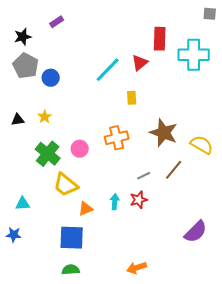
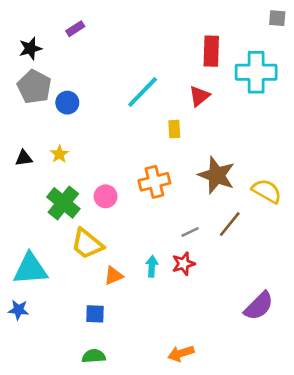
red triangle: (140, 63) -> (199, 96), moved
cyan triangle: (23, 204) -> (30, 269), size x1.8
blue square: (72, 238) -> (95, 314), size x0.6

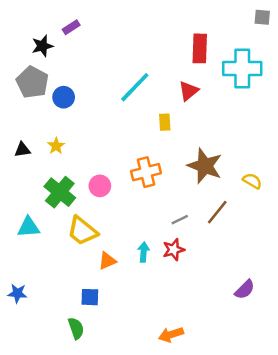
black star: (30, 48) -> (42, 46), moved
yellow semicircle: (267, 191) -> (252, 181), size x0.7
cyan triangle: (30, 269) -> (29, 227), moved, size x0.7
purple semicircle: (259, 306) -> (245, 290), size x0.7
green semicircle: (94, 356) -> (76, 328), moved, turned 75

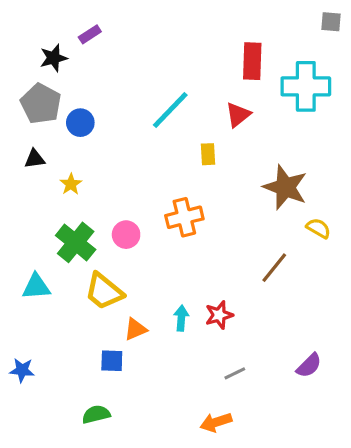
black triangle: (22, 150) -> (35, 159), moved
brown star: (205, 166) -> (285, 187), moved
gray line: (180, 220) -> (235, 373), moved
blue square: (90, 297) -> (112, 361), moved
green semicircle: (76, 328) -> (96, 414), turned -85

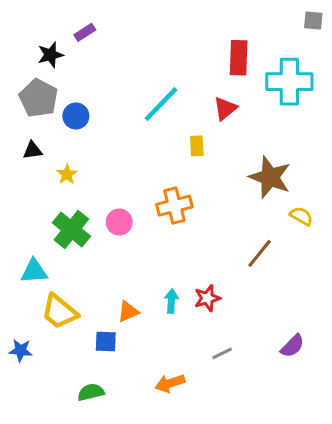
yellow trapezoid: (104, 291) -> (59, 312), moved
orange arrow: (216, 422) -> (170, 383), moved

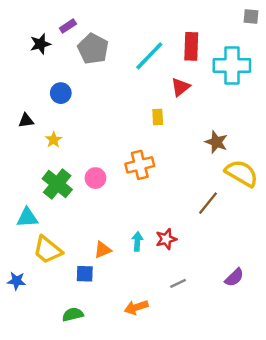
gray pentagon: (39, 98) -> (93, 49), moved
cyan line: (161, 104) -> (149, 56), moved
brown star: (270, 177) -> (216, 142), size x0.7
yellow semicircle: (301, 216) -> (241, 173), size x1.8

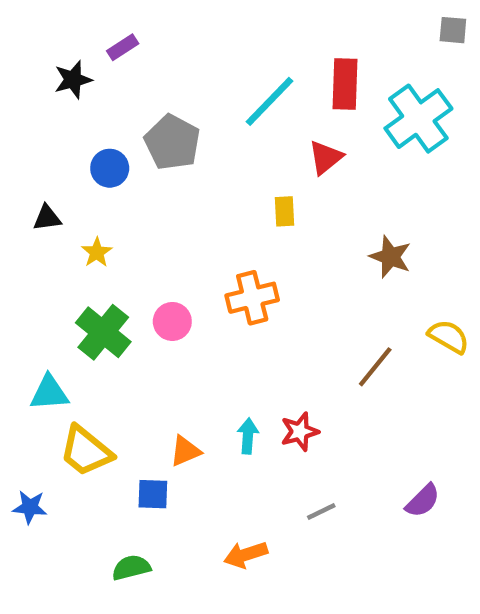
gray pentagon: (93, 49) -> (172, 142), moved
cyan cross: (232, 66) -> (418, 119), turned -36
yellow semicircle: (241, 173) -> (449, 337), moved, size x0.7

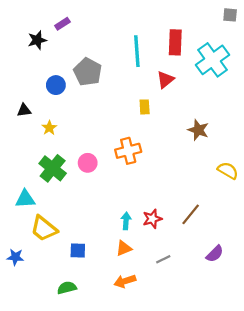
cyan line: (269, 101) -> (137, 51), turned -48
brown line: (375, 367) -> (191, 214), moved
orange triangle: (185, 451) -> (124, 248), moved

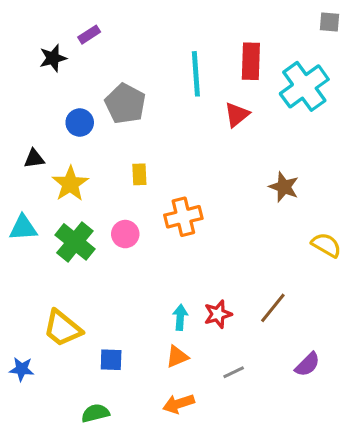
yellow rectangle: (145, 107) -> (139, 174), moved
yellow star: (49, 128) -> (70, 184), size x1.6
cyan triangle: (25, 199) -> (23, 228), moved

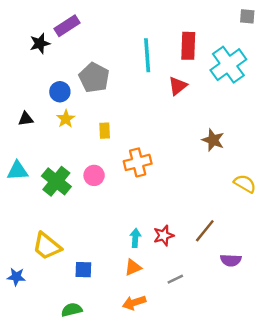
purple rectangle: (89, 35) -> (67, 26), size x1.5
yellow star: (70, 184) -> (66, 119), moved, size x0.7
purple semicircle: (307, 364) -> (231, 260), moved, turned 48

